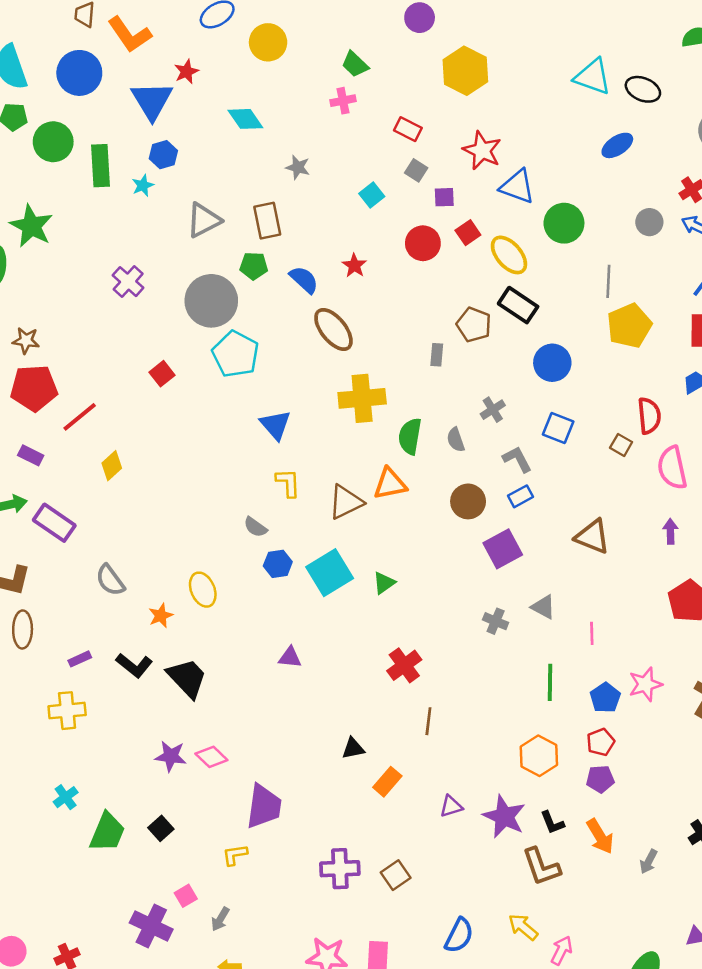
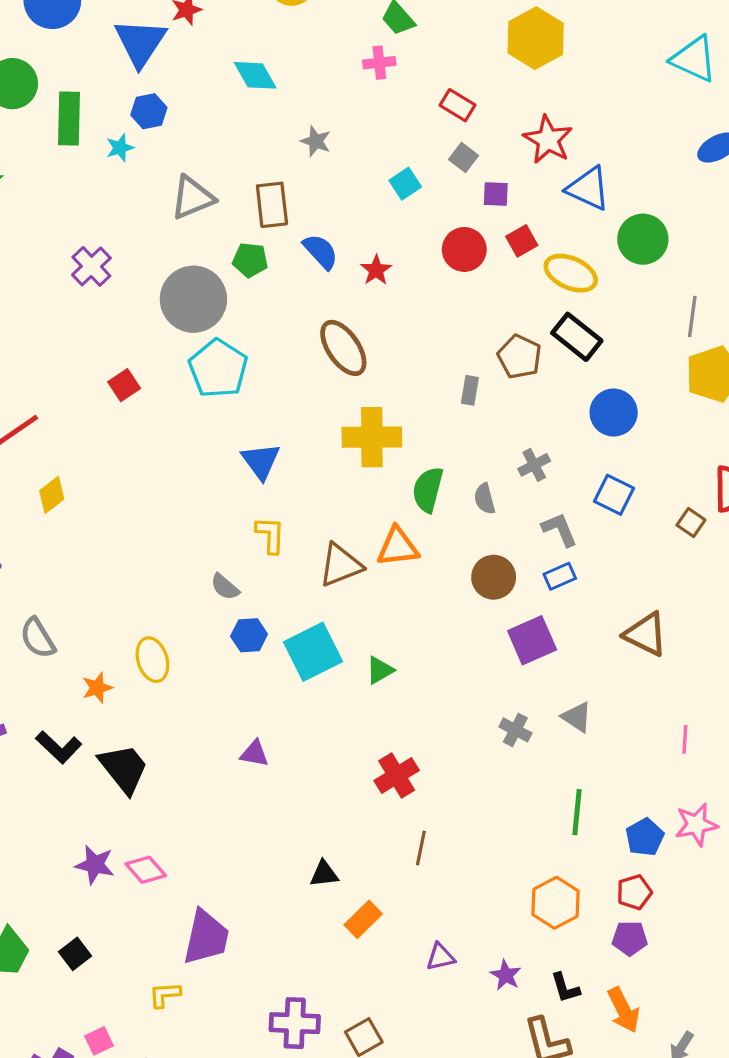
yellow ellipse: (509, 255) -> (571, 273), turned -30
blue semicircle: (304, 280) -> (321, 251), moved
pink line: (592, 633) -> (685, 739), moved
purple star: (504, 817) -> (506, 975), size x0.6

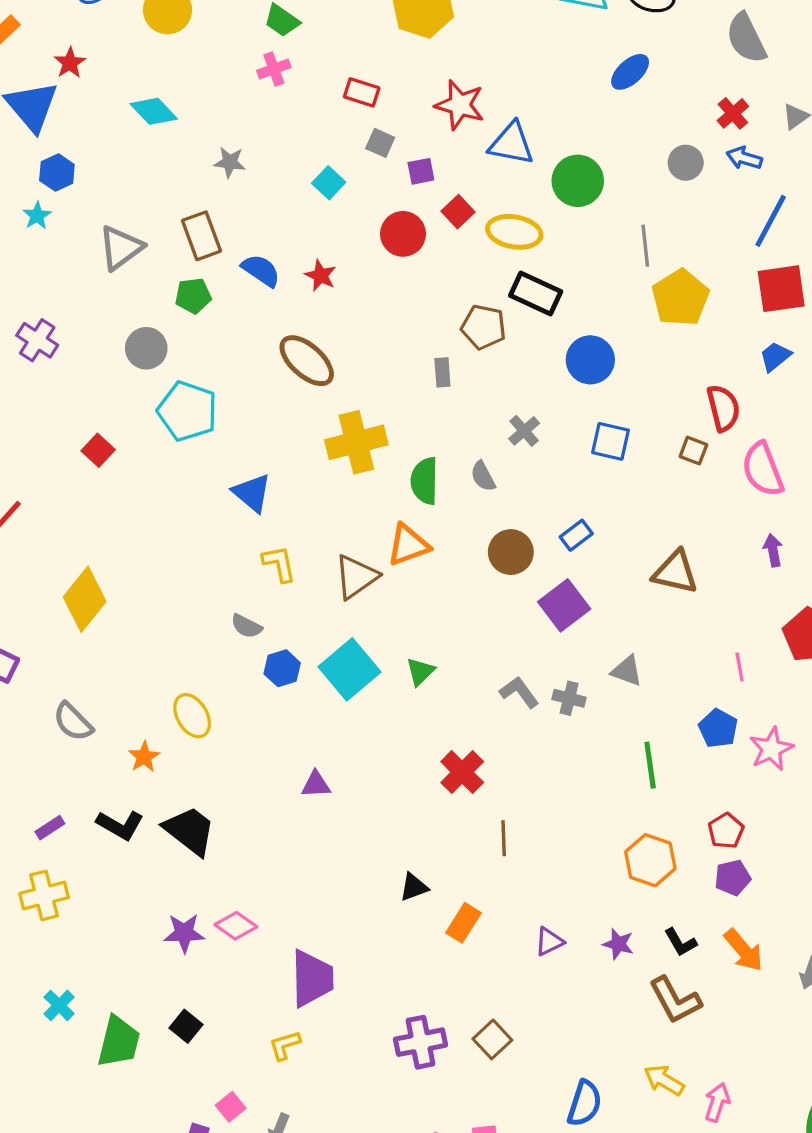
gray circle: (193, 299) -> (146, 348), size x0.6
yellow diamond: (52, 495) -> (85, 599), moved, size x1.6
gray L-shape: (560, 529) -> (519, 692), moved
blue pentagon: (645, 837) -> (718, 728), moved

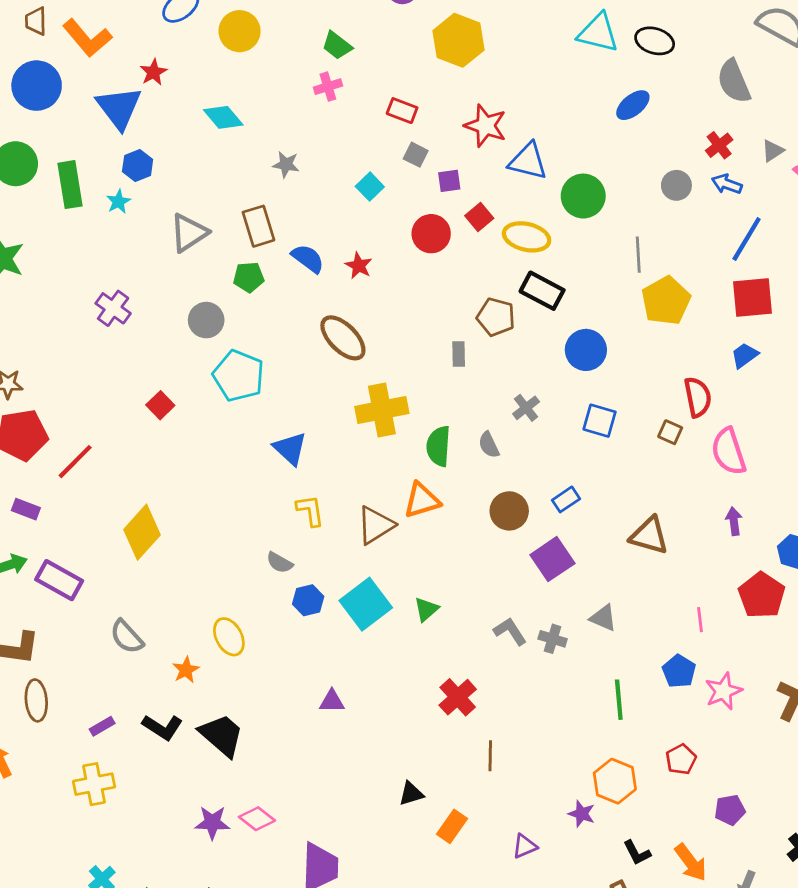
purple pentagon: (733, 878) -> (730, 810), moved
purple star: (618, 944) -> (582, 814), moved

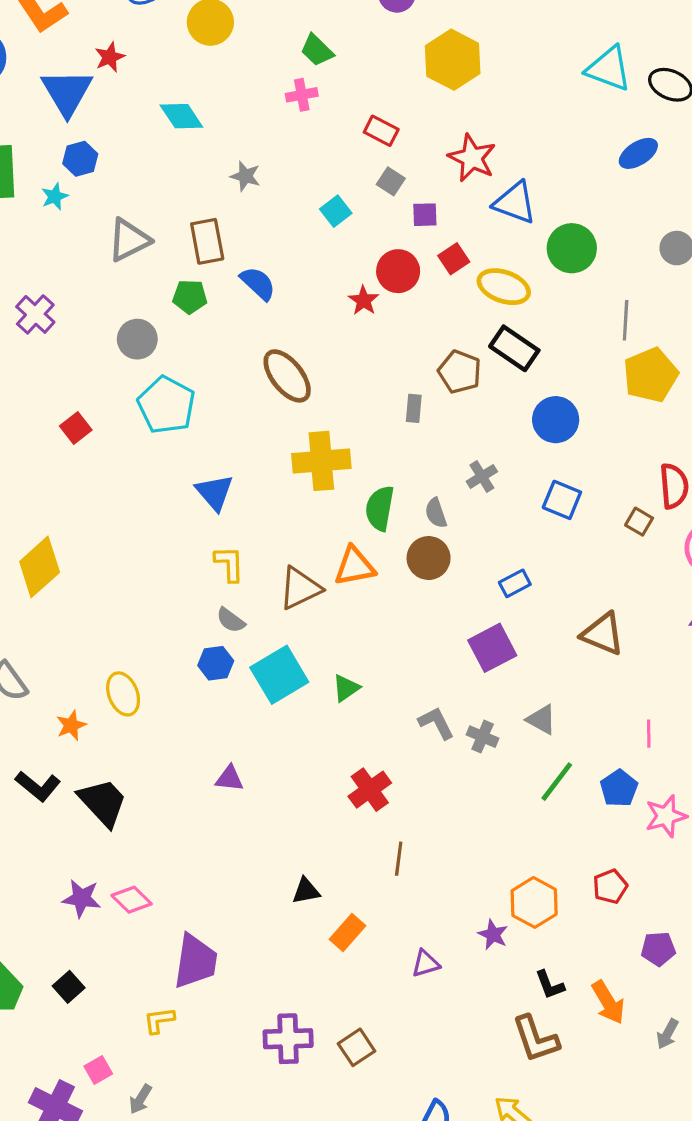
red star: (359, 266) -> (364, 300), moved
brown circle: (509, 511) -> (429, 558), moved
gray semicircle: (279, 563) -> (231, 620), moved
green line: (619, 700) -> (557, 782), moved, turned 36

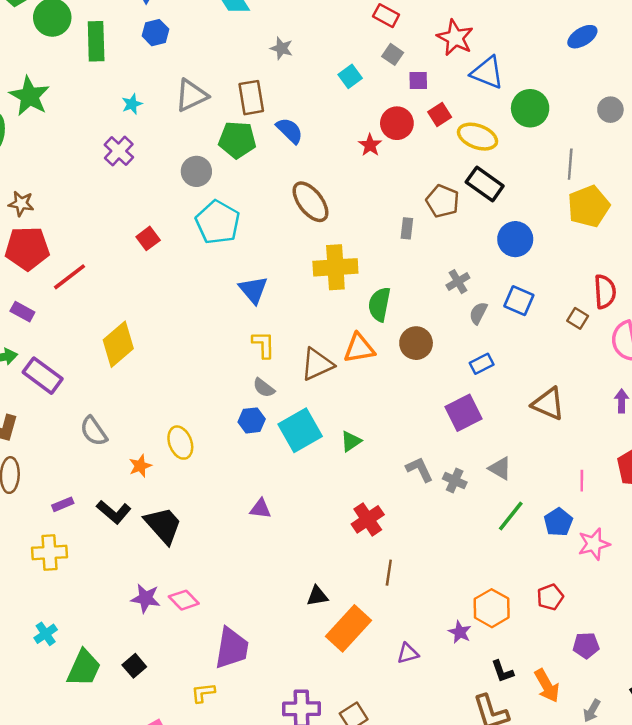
cyan star: (55, 196) -> (132, 104), moved
green pentagon: (190, 297) -> (237, 140), size x1.4
gray semicircle: (436, 513) -> (478, 313), moved, turned 45
orange rectangle: (347, 932) -> (348, 628), size x1.6

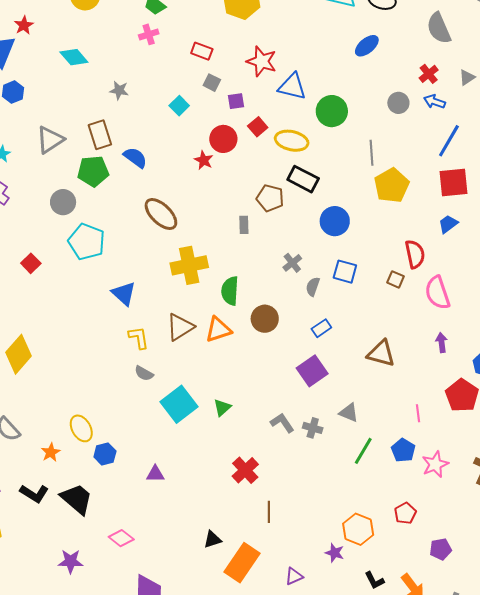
brown triangle: (317, 364) -> (180, 327), moved
blue hexagon: (252, 420) -> (105, 454), moved
pink diamond: (184, 600) -> (121, 538), moved

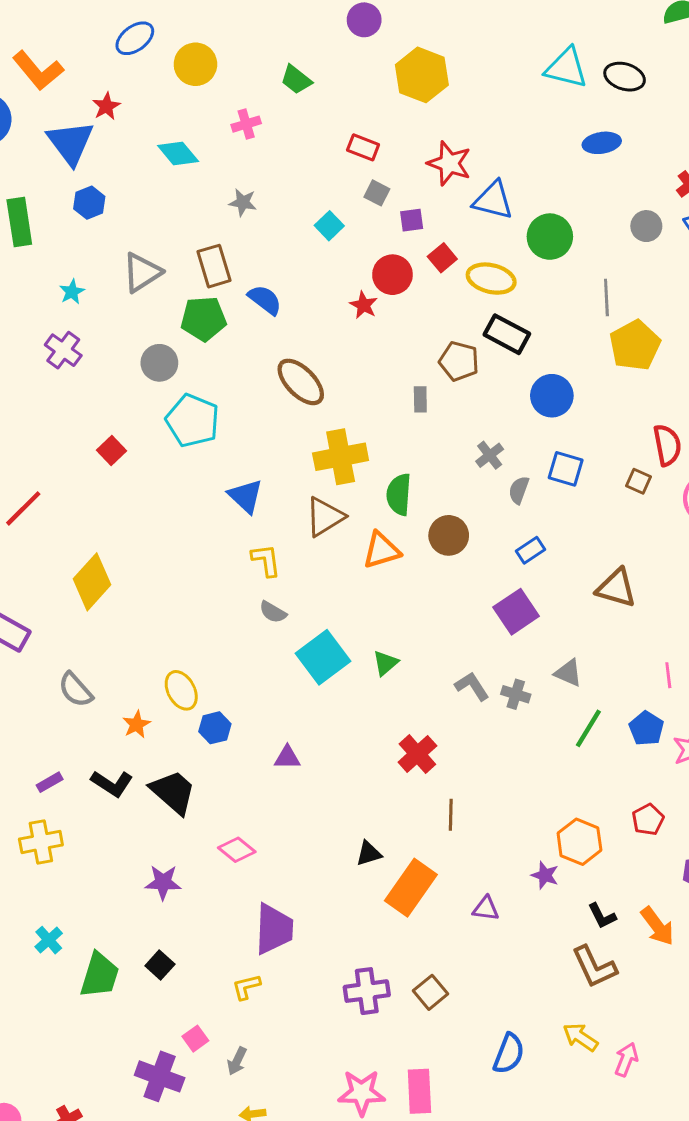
pink cross: (149, 34) -> (246, 124), moved
blue ellipse: (367, 46) -> (602, 143), turned 30
brown triangle: (180, 327) -> (325, 517), moved
purple triangle: (294, 576) -> (486, 909), turned 30

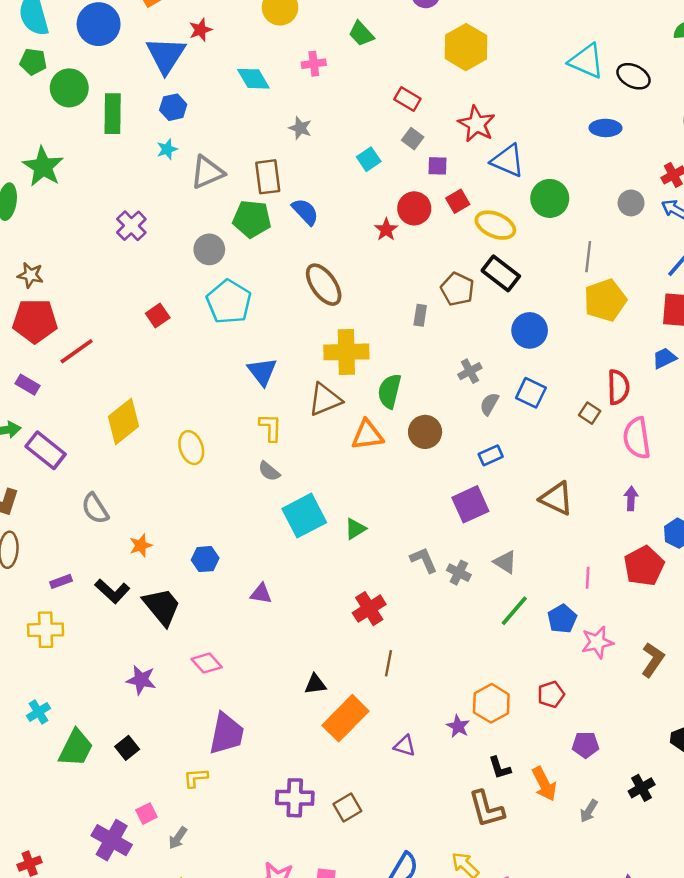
cyan star: (72, 292) -> (167, 149), moved
yellow ellipse: (181, 690) -> (191, 448), moved

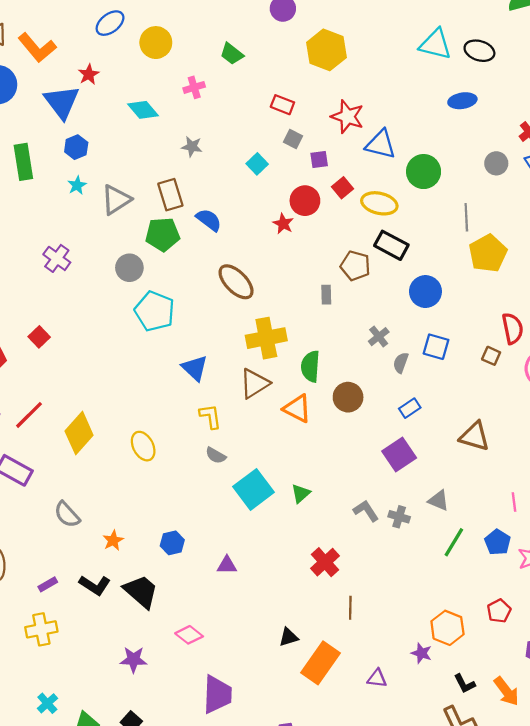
red square: (158, 315) -> (39, 337), moved
red line: (77, 351) -> (29, 415), moved
orange triangle: (367, 435) -> (297, 409), turned 44

